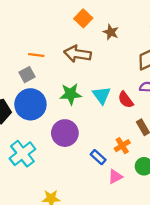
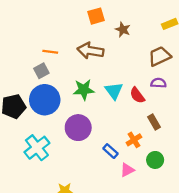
orange square: (83, 18) -> (96, 16), turned 30

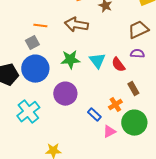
green circle: (155, 160) -> (134, 123), size x1.6

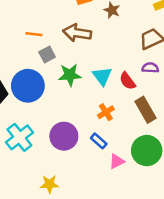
gray square: (32, 43) -> (47, 55), moved
brown rectangle: (133, 89) -> (145, 110), size x1.5
purple circle: (65, 94) -> (64, 136), moved
orange cross: (115, 105) -> (106, 112), moved

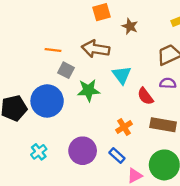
gray square: (47, 55) -> (66, 70), turned -35
cyan triangle: (102, 76) -> (122, 75), moved
brown rectangle: (145, 110) -> (163, 125), turned -50
cyan cross: (19, 137) -> (39, 152), size x0.6

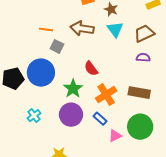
cyan triangle: (122, 75) -> (115, 29), moved
green star: (88, 90) -> (73, 89), moved, turned -30
red semicircle: (145, 96) -> (91, 68), moved
orange cross: (124, 127) -> (106, 95), size x1.5

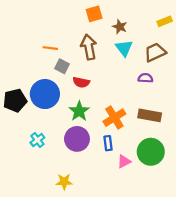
brown arrow: (82, 28) -> (89, 47), turned 70
purple semicircle: (143, 57) -> (145, 78), moved
red semicircle: (91, 68) -> (81, 82), moved, turned -42
blue rectangle: (100, 119) -> (108, 143), turned 40

